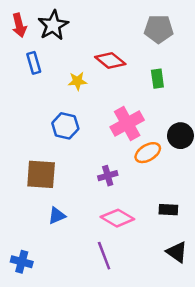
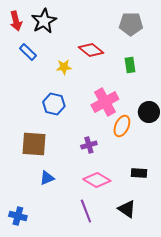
blue rectangle: (34, 63) -> (28, 52), turned -30
orange ellipse: (148, 153) -> (122, 126), turned -35
black triangle: (177, 252) -> (127, 209), moved

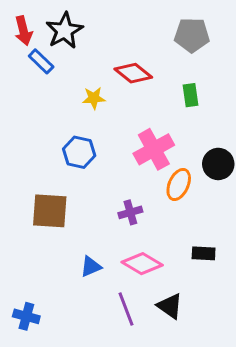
blue rectangle: (28, 52) -> (41, 61), moved
blue triangle: (47, 178) -> (91, 267), moved
black triangle: (127, 209) -> (170, 306), moved

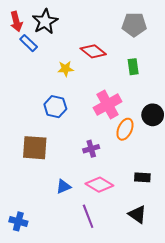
black triangle: (170, 306) -> (137, 214), moved

